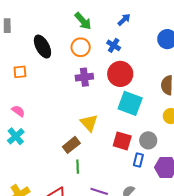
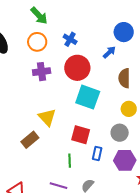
blue arrow: (124, 20) -> (109, 52), moved
gray circle: (148, 140) -> (120, 133), moved
green line: (78, 167) -> (70, 161), moved

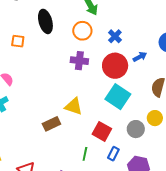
blue arrow: (109, 52) -> (140, 57), moved
yellow triangle: (47, 117) -> (74, 106), turned -42
gray circle: (120, 133) -> (136, 129), moved

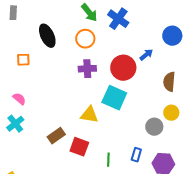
blue cross: (115, 36) -> (118, 19), moved, size x1.5
cyan square: (118, 97) -> (114, 98), moved
brown rectangle: (51, 124) -> (56, 136), moved
red square: (102, 131) -> (79, 147), moved

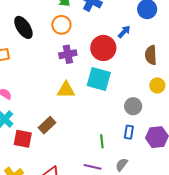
yellow triangle: (89, 115) -> (66, 90), moved
gray circle: (154, 127) -> (133, 106), moved
red square: (79, 147) -> (23, 139), moved

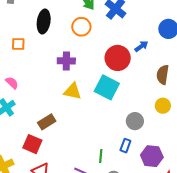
black ellipse: (23, 27) -> (44, 21), turned 30
purple cross: (68, 54) -> (66, 61), moved
red square: (23, 139) -> (32, 144), moved
green line: (102, 141) -> (101, 156), moved

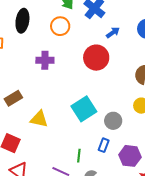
blue arrow: (141, 46) -> (113, 33), moved
cyan square: (107, 87) -> (84, 109), moved, turned 30
yellow triangle: (73, 91) -> (39, 119), moved
brown rectangle: (47, 122) -> (13, 98), moved

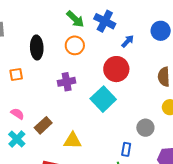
cyan square: (84, 109) -> (103, 99), moved
blue rectangle: (104, 145) -> (126, 149), moved

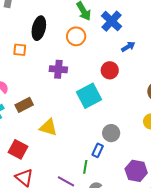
red circle: (116, 69) -> (110, 70), size x0.7
orange square: (16, 75) -> (20, 50), moved
gray circle: (145, 128) -> (111, 133), moved

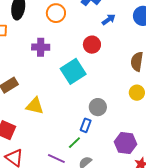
green line: (85, 167) -> (74, 143), turned 40

